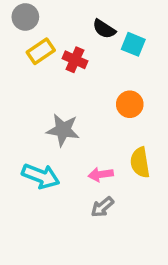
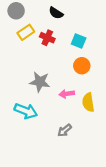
black semicircle: (104, 29) -> (56, 13), moved
cyan square: (133, 44) -> (79, 41), moved
pink arrow: (101, 174) -> (67, 94), moved

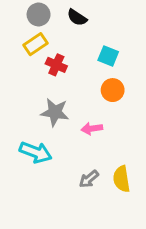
gray circle: (16, 11) -> (39, 14), moved
red cross: (47, 38) -> (56, 65), moved
yellow semicircle: (88, 102) -> (121, 179), moved

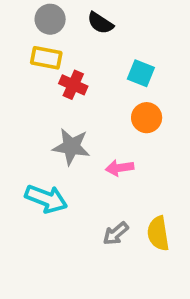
yellow rectangle: (36, 44) -> (46, 58), turned 45

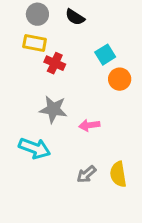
cyan square: (141, 73) -> (105, 55), turned 36
orange circle: (147, 118) -> (120, 79), moved

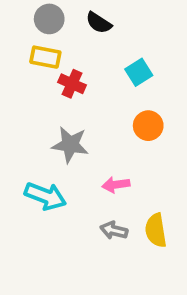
orange circle: (120, 79) -> (148, 126), moved
pink arrow: (89, 125) -> (116, 185), moved
gray arrow: (86, 174) -> (114, 230), turned 54

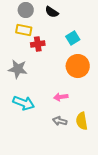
red cross: (72, 84) -> (38, 44), turned -32
orange circle: (148, 126) -> (78, 66), size x1.5
gray star: (70, 145) -> (18, 69), moved

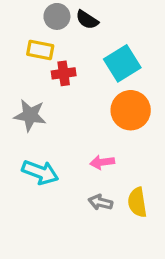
gray circle: (26, 10) -> (57, 16), moved
cyan square: (73, 38) -> (122, 63), size x1.5

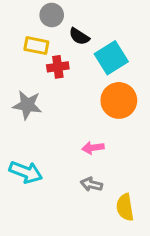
black semicircle: (87, 20) -> (79, 36), moved
cyan arrow: (40, 172) -> (26, 172), moved
yellow semicircle: (137, 202) -> (125, 207), moved

